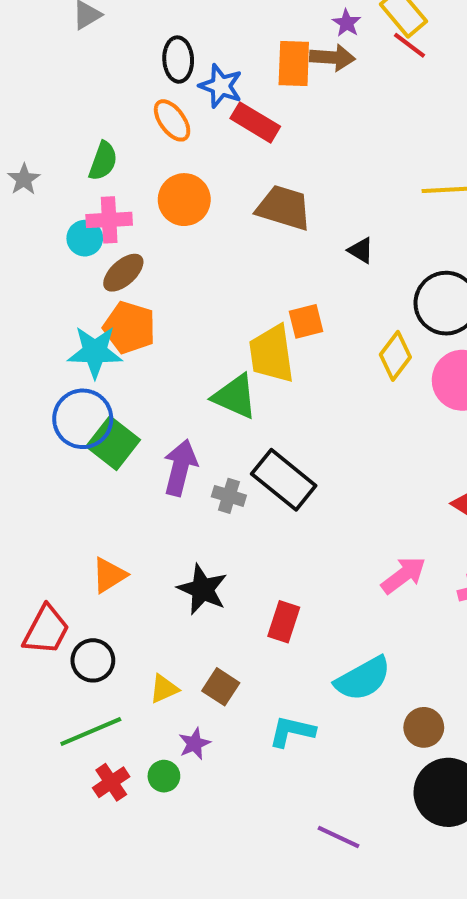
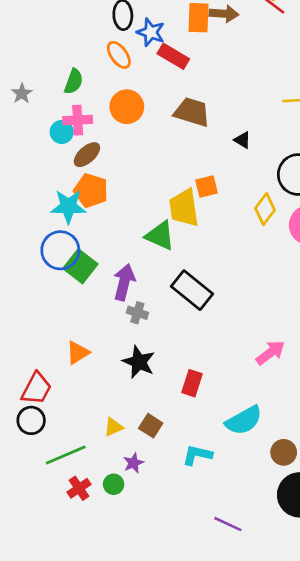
gray cross: (229, 496) -> (137, 313), moved
black circle: (93, 660) -> (31, 420), moved

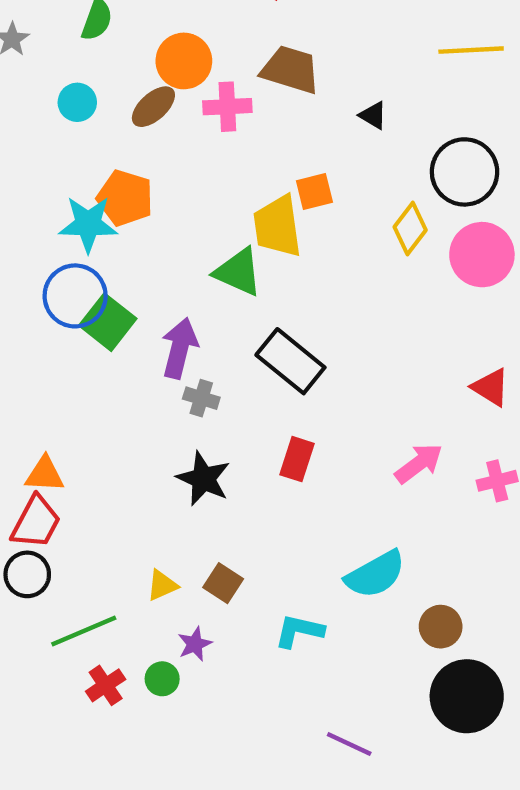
pink cross: (78, 120) -> (227, 107), moved
brown ellipse: (87, 155) -> (153, 107), moved
orange triangle: (78, 353) -> (45, 474), moved, turned 35
red rectangle: (192, 383) -> (297, 459), moved

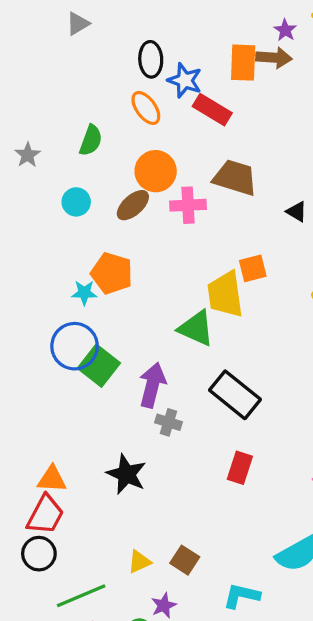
cyan star: (88, 224) -> (84, 293), size x0.6
black star: (203, 479) -> (126, 474), moved

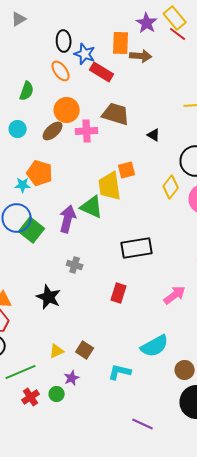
purple star: (285, 30) -> (147, 23), size x1.5
brown arrow: (274, 58) -> (141, 56), moved
purple arrow: (152, 385) -> (68, 219), moved
black rectangle: (235, 395) -> (137, 248), moved, turned -48

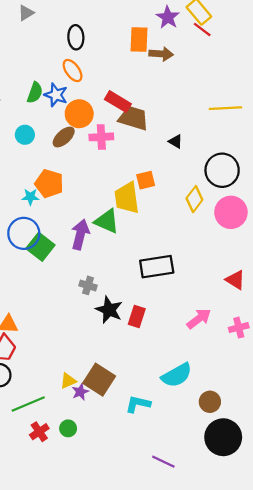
blue star: (85, 54) -> (56, 95), moved
red rectangle: (102, 72) -> (118, 102), moved
black star: (49, 297) -> (109, 310), moved
brown square: (85, 350) -> (99, 380), size x1.6
purple star: (72, 378) -> (80, 392), moved

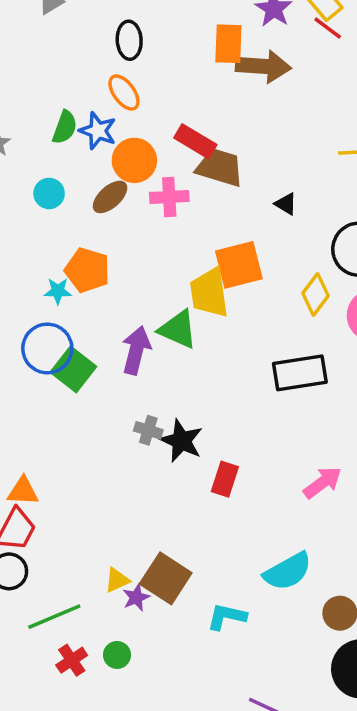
brown arrow: (161, 54) -> (263, 66), size x1.4
orange square: (146, 180) -> (239, 265), size x1.6
black rectangle: (157, 267) -> (300, 373), moved
black star: (109, 310) -> (181, 441), moved

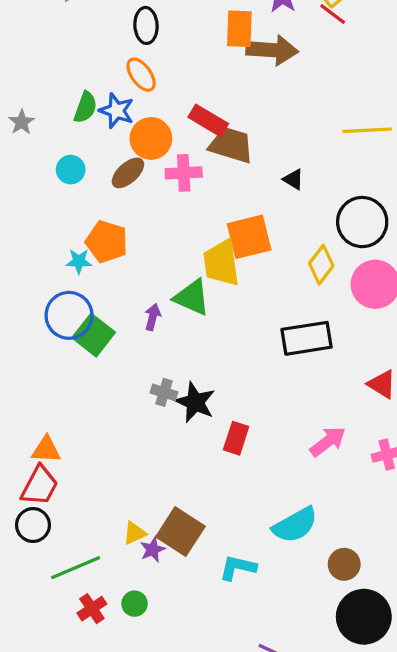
purple arrow: (136, 350) -> (153, 317), size x0.6

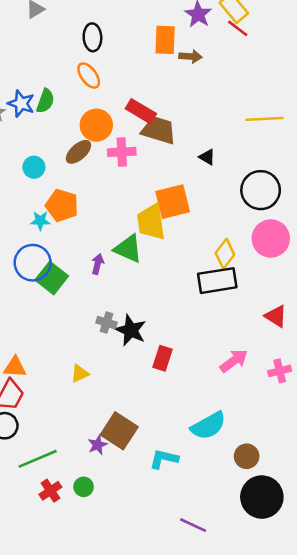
brown arrow: (272, 50) -> (191, 56), size x0.6
blue star: (117, 111) -> (21, 104), moved
cyan circle: (71, 170) -> (34, 167), moved
yellow diamond: (321, 265) -> (225, 254), moved
yellow triangle: (135, 533) -> (80, 373), moved

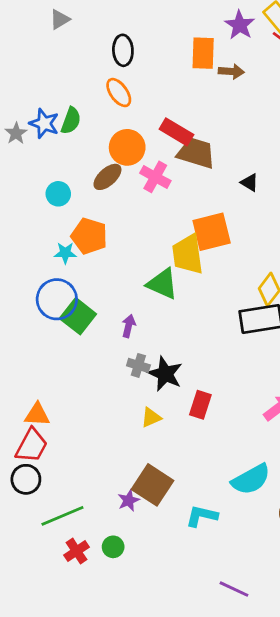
pink cross: (122, 152) -> (155, 177), turned 32
purple arrow: (98, 264) -> (129, 326), moved
yellow triangle: (80, 373) -> (151, 417), moved

